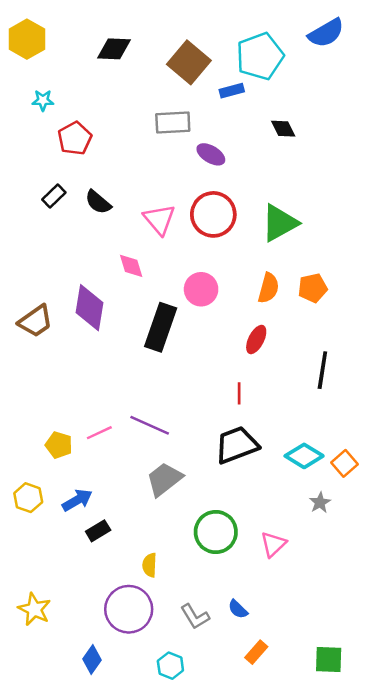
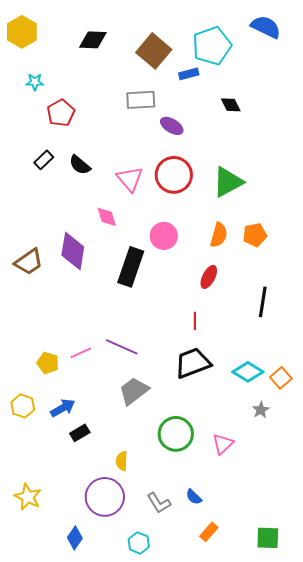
blue semicircle: (326, 33) -> (266, 27), turned -124

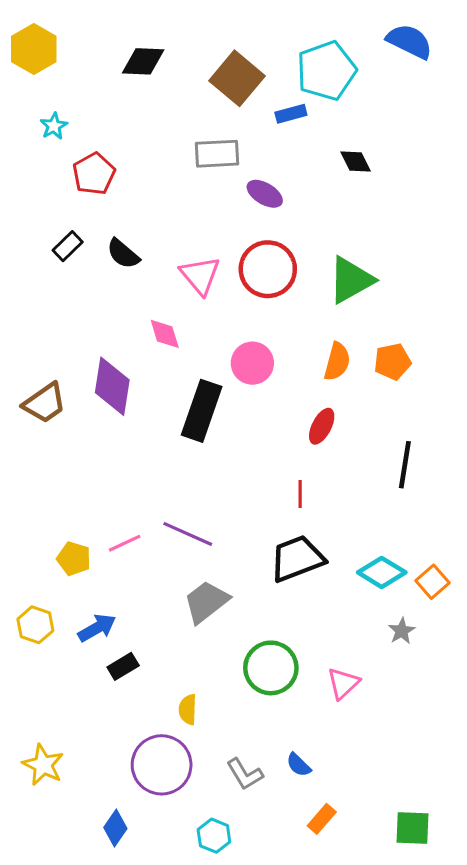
cyan star: (35, 82) -> (54, 126), turned -30

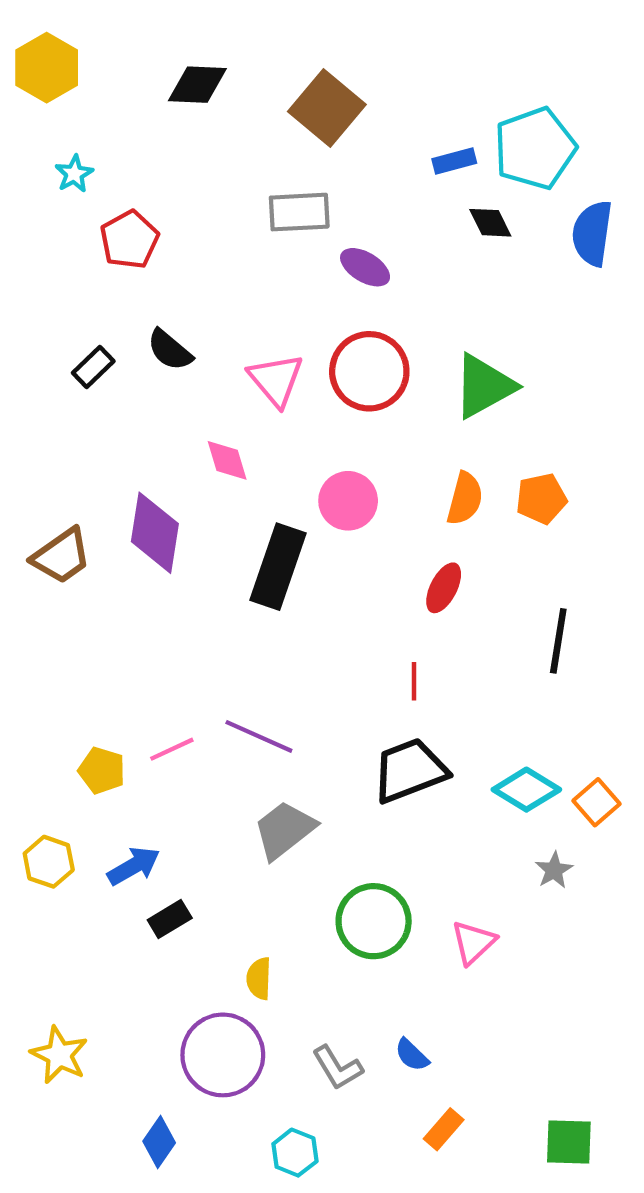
blue semicircle: (409, 41) -> (592, 233), moved, turned -108
cyan pentagon: (326, 71) -> (535, 148), moved
blue rectangle: (291, 114) -> (454, 161), moved
black rectangle: (68, 246) -> (93, 367), moved

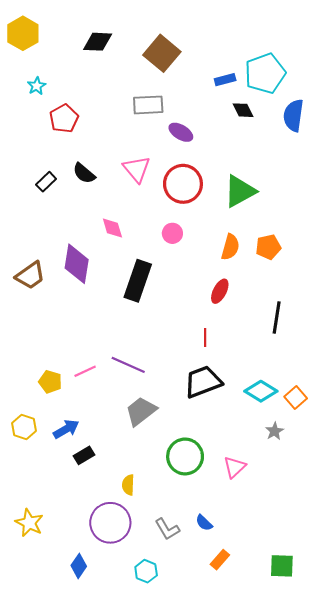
pink triangle: (276, 380) -> (137, 169), moved
pink circle: (348, 501) -> (172, 233), moved, size x0.7

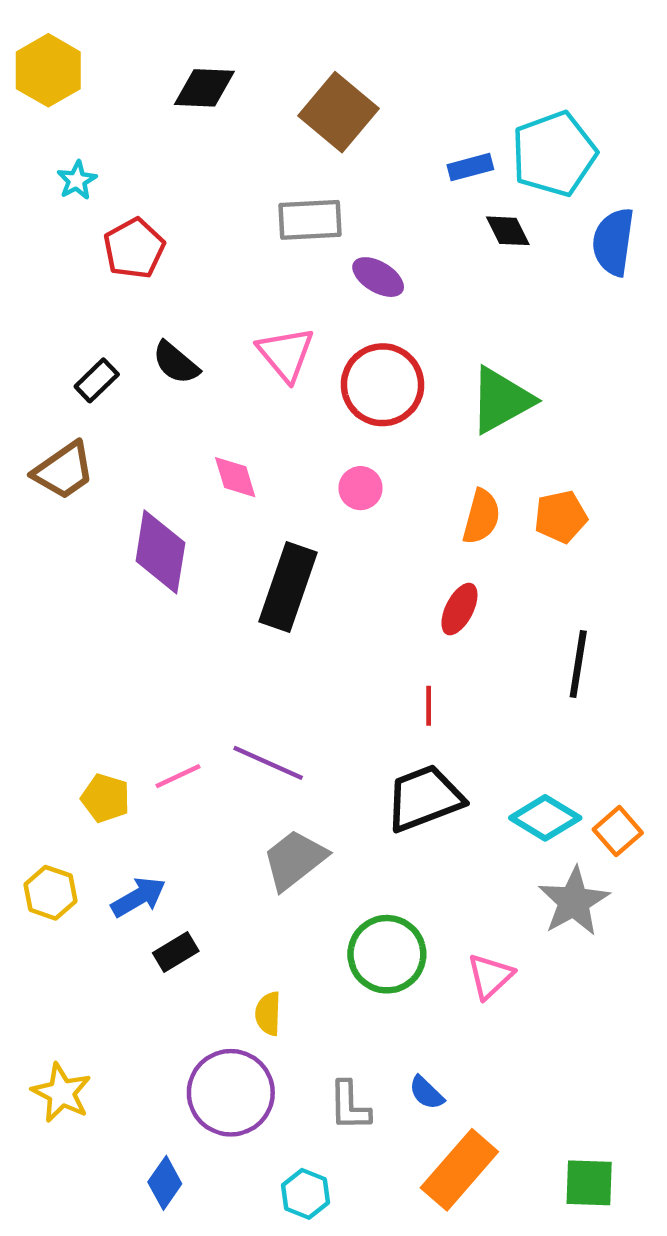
brown trapezoid: (30, 275) -> (64, 471), moved
gray star: (275, 431) -> (574, 901), size x1.8
gray L-shape: (167, 529) -> (350, 1106), turned 30
orange rectangle: (220, 560) -> (459, 1170), size x1.8

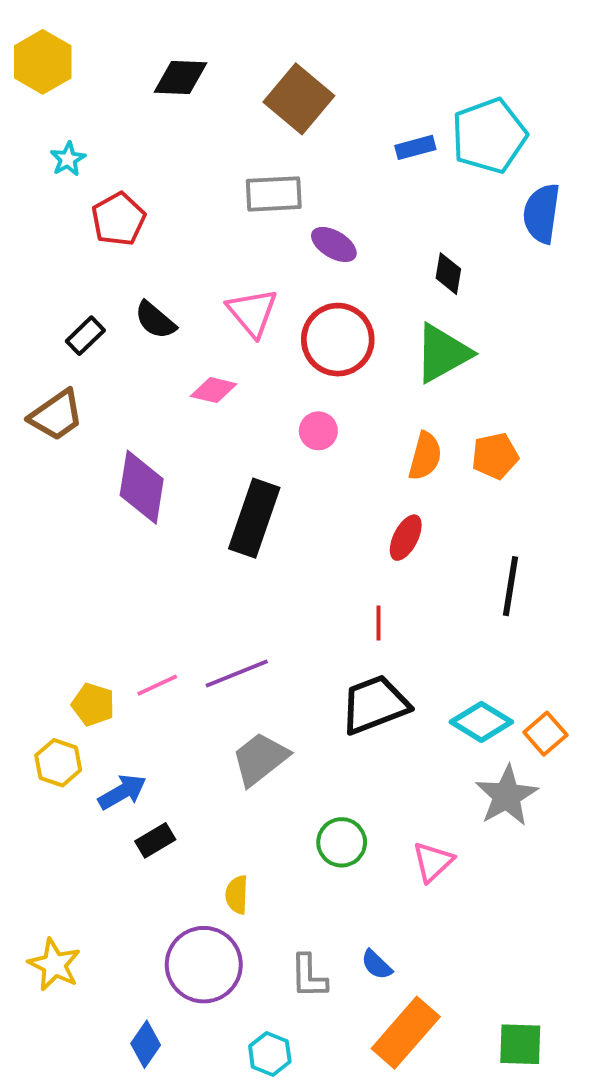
black diamond: (508, 231) -> (448, 274), moved, turned 36
pink diamond: (235, 477) -> (214, 390), moved, turned -60
purple line: (268, 763) -> (237, 673), turned -46
yellow hexagon: (50, 893) -> (58, 763), moved
green circle: (387, 954) -> (342, 842), size x0.7

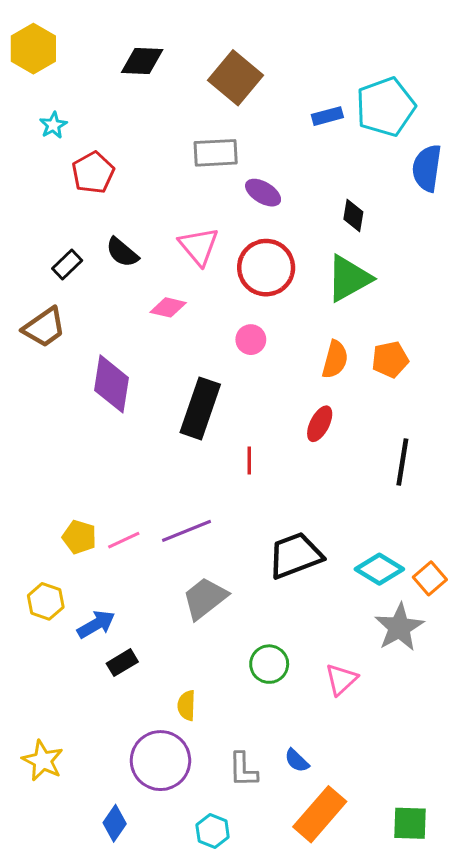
red line: (379, 623) -> (249, 460), moved
yellow pentagon: (93, 705) -> (79, 537), moved

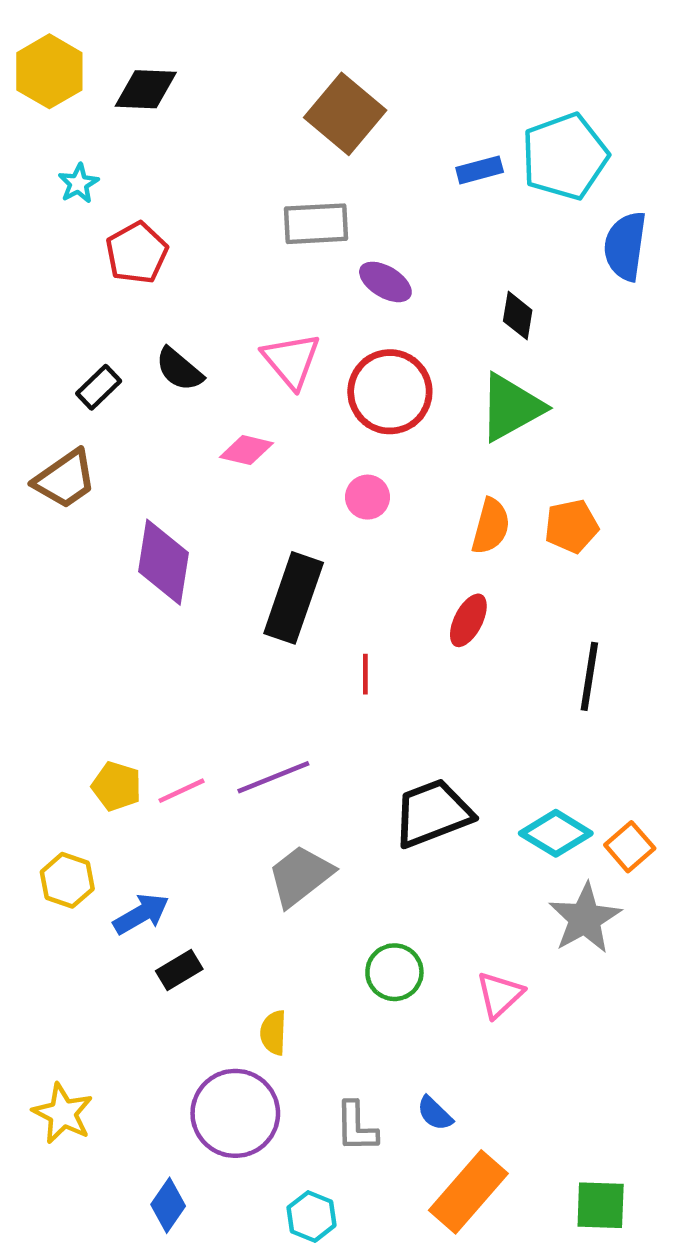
black diamond: (142, 61) -> (146, 89), moved

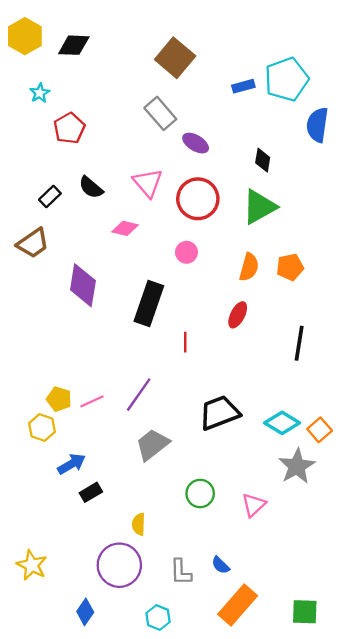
gray rectangle: (316, 224) -> (160, 113), turned 52
purple line: (273, 777) -> (139, 395), turned -33
yellow hexagon: (67, 880) -> (42, 427), moved

